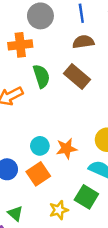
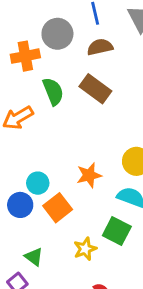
gray circle: (40, 16) -> (57, 34), moved
cyan circle: (40, 146) -> (38, 183), moved

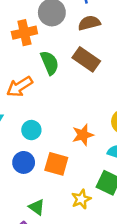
cyan circle: (38, 183) -> (31, 130), moved
orange square: (58, 208) -> (56, 164), turned -35

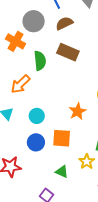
orange cross: (24, 33) -> (16, 41), turned -36
green semicircle: (50, 63) -> (40, 61), turned 30
green triangle: (37, 207) -> (62, 172), moved

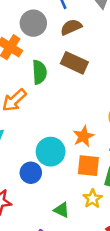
cyan circle: (37, 116) -> (51, 152), moved, size x1.5
orange square: (62, 138) -> (88, 166), moved

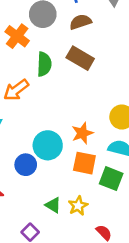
yellow star: (92, 199) -> (78, 206), moved

